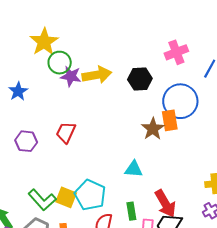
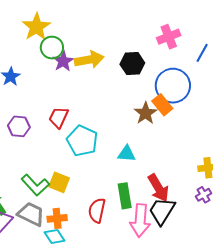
purple star: (71, 76) -> (63, 61), turned 30
orange rectangle: (170, 120) -> (162, 105), turned -30
cyan pentagon: (90, 195) -> (82, 141), moved
green rectangle: (131, 211) -> (125, 196), size x1.4

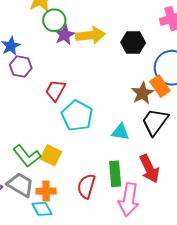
purple hexagon: (19, 126) -> (21, 67), moved
black trapezoid: (162, 211) -> (155, 122), moved

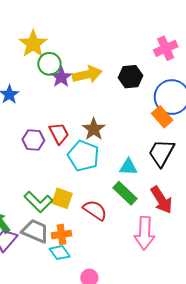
purple hexagon: (21, 67) -> (33, 140), moved
red trapezoid: (55, 90) -> (59, 133), turned 130
brown star: (142, 93) -> (94, 129), moved
green rectangle: (115, 174) -> (125, 193), moved, turned -35
red semicircle: (86, 186) -> (95, 210), moved, turned 115

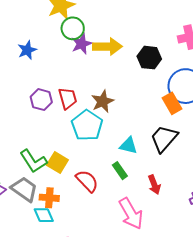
green rectangle: (125, 193) -> (120, 171), size x0.7
red arrow: (161, 200) -> (154, 185), size x0.7
pink arrow: (145, 233) -> (131, 214), turned -44

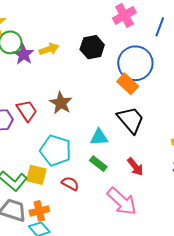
yellow arrow: (107, 47) -> (49, 49), size x0.7
cyan pentagon: (87, 125) -> (56, 150), moved
black trapezoid: (164, 139) -> (131, 120), turned 116
red semicircle: (87, 181) -> (70, 184), size x0.7

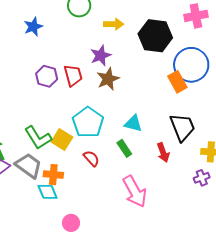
black hexagon: (92, 47) -> (155, 36), size x1.4
purple star: (23, 54) -> (101, 55), moved
black trapezoid: (131, 120) -> (182, 127), moved
red arrow: (135, 167) -> (163, 152), moved

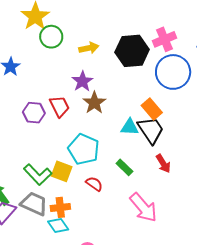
pink cross: (196, 16) -> (164, 39), moved
orange rectangle: (177, 82) -> (152, 109), moved
cyan triangle: (133, 123) -> (130, 127), moved
black trapezoid: (182, 127) -> (151, 130), moved

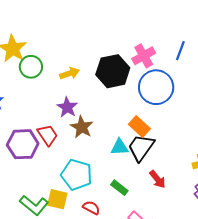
purple hexagon: (34, 113) -> (23, 144), size x1.4
black trapezoid: (151, 130) -> (141, 148), turned -104

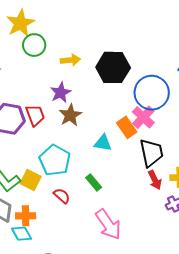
pink cross: (144, 56) -> (143, 117), moved, turned -30
black trapezoid: (141, 148) -> (151, 153), moved, turned 120
red arrow: (157, 179) -> (155, 180), moved

